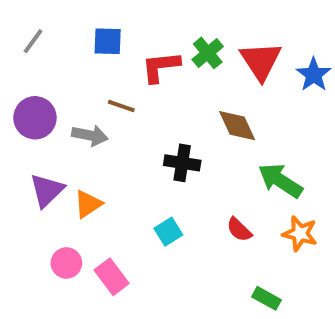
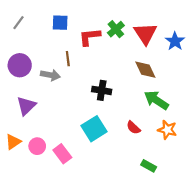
brown line: (121, 106) -> (68, 59), turned 64
brown diamond: (237, 126) -> (145, 70), moved
orange triangle: (88, 204) -> (13, 142), moved
cyan square: (168, 232) -> (94, 129), size x1.6

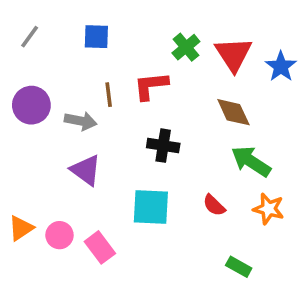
red L-shape: (90, 37) -> (151, 86), moved
purple triangle: (26, 106) -> (86, 170), moved, turned -40
cyan square: (94, 129) -> (151, 207), turned 35

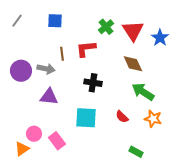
purple circle: (31, 105) -> (21, 71), moved
purple triangle: (86, 170) -> (49, 97), turned -30
orange triangle: (21, 228) -> (22, 149), moved

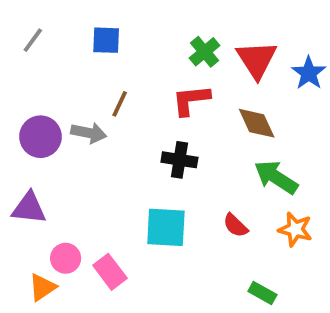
red L-shape: (86, 49) -> (191, 100), moved
brown line: (62, 54) -> (120, 104), turned 32
purple triangle: (49, 97) -> (29, 208), moved

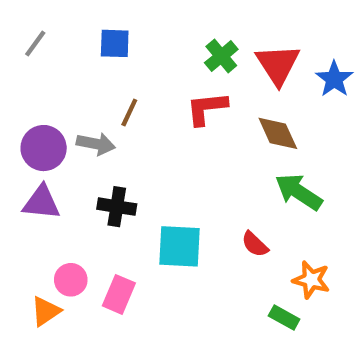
black cross: (179, 160) -> (117, 207), moved
purple triangle: (29, 208) -> (41, 202), moved
orange star: (295, 229) -> (311, 280), moved
pink rectangle: (110, 272) -> (119, 294), turned 60

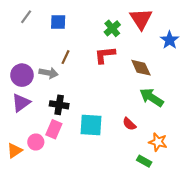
gray line: (35, 43) -> (26, 17), moved
red triangle: (278, 64) -> (141, 19), moved
purple triangle: (41, 202) -> (21, 103), turned -42
pink rectangle: (119, 294) -> (54, 129), moved
orange triangle: (46, 311) -> (15, 150), moved

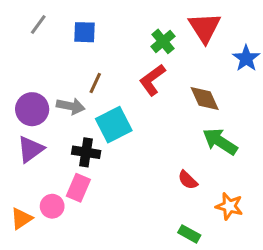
red L-shape: (105, 55) -> (152, 80), turned -30
cyan square: (91, 125) -> (114, 125), moved, turned -30
green rectangle: (144, 161) -> (189, 234), moved

